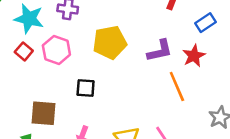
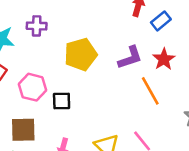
blue rectangle: (206, 23) -> (161, 21), moved
pink hexagon: (56, 50) -> (33, 87), moved

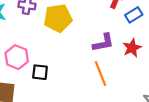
yellow pentagon: (81, 54) -> (58, 18), moved
orange line: (150, 91) -> (100, 74), moved

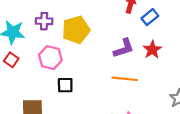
pink hexagon: (17, 57) -> (50, 58), moved
orange line: (100, 74) -> (125, 79), turned -55

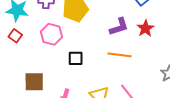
black square: (65, 85) -> (76, 58), moved

